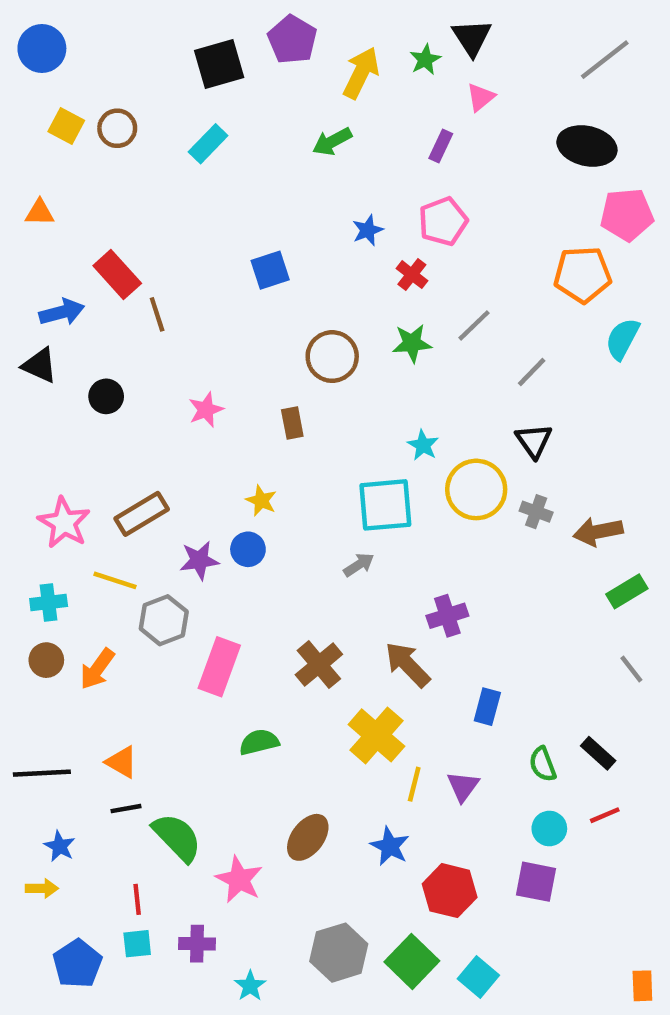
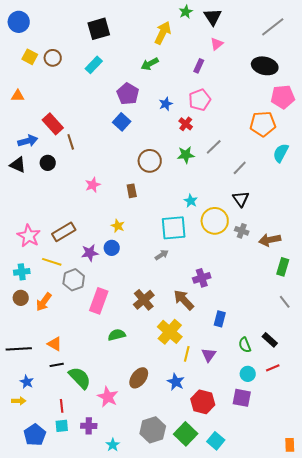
purple pentagon: (292, 40) -> (128, 94), moved
green star: (425, 60) -> (186, 12), moved
blue square: (270, 270) -> (122, 122), turned -30
black circle: (106, 396) -> (48, 163), moved
green rectangle: (627, 591) -> (283, 267), turned -42

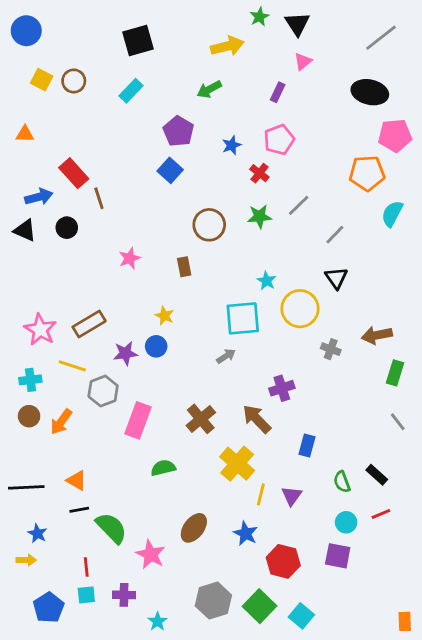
yellow arrow: (163, 33) -> (227, 46), turned 50
gray cross: (242, 231) -> (331, 349), moved

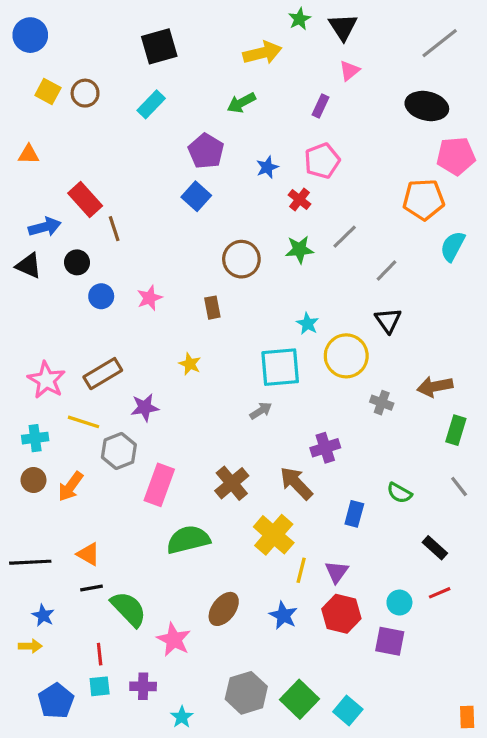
blue circle: (156, 346) -> (101, 296), moved
green semicircle: (163, 468) -> (188, 540), size x1.5
green semicircle: (342, 482) -> (399, 493), moved, turned -40
red hexagon: (283, 561) -> (341, 614), moved

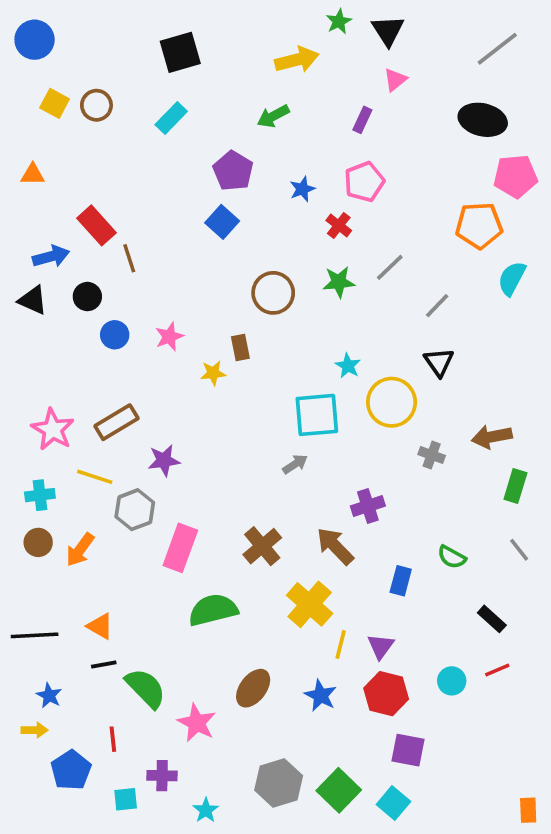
yellow star: (190, 364) -> (213, 373), moved, turned -30
purple square: (390, 641) -> (408, 750), moved
cyan square: (100, 686) -> (126, 799), moved
blue pentagon: (56, 701) -> (71, 770), moved

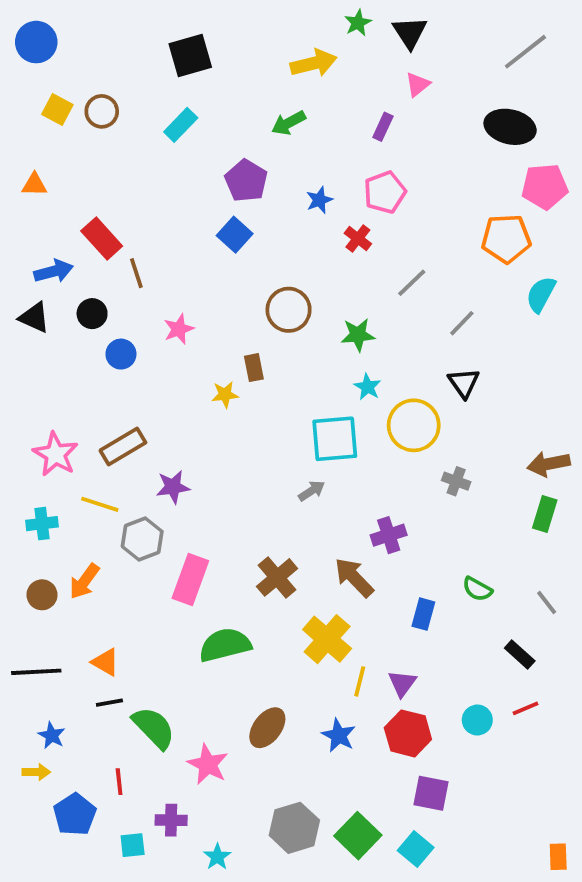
green star: (339, 282) -> (358, 335), moved
pink star: (169, 337) -> (179, 329), moved
brown arrow: (492, 437) -> (549, 464), moved
brown circle: (38, 542) -> (42, 595), moved
gray line: (519, 550) -> (547, 603), moved

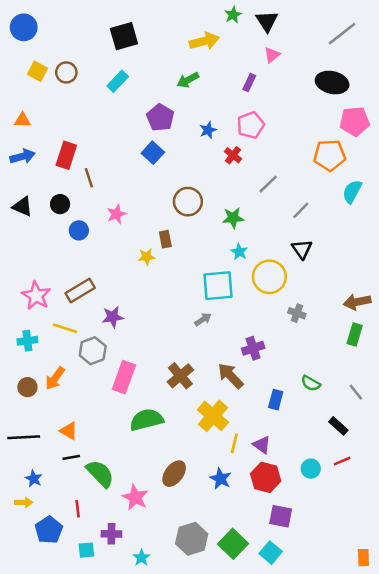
red rectangle: (102, 239) -> (66, 155), turned 60
blue arrow: (54, 271) -> (22, 156), moved
purple triangle: (402, 683) -> (262, 445), turned -30

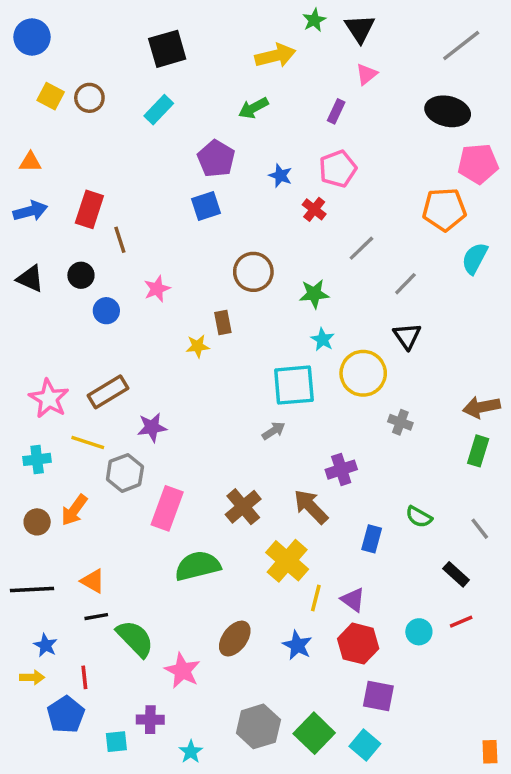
blue star: (208, 130) -> (280, 176), turned -30
blue square: (153, 153) -> (206, 206), turned 30
red line: (78, 509) -> (84, 677), moved

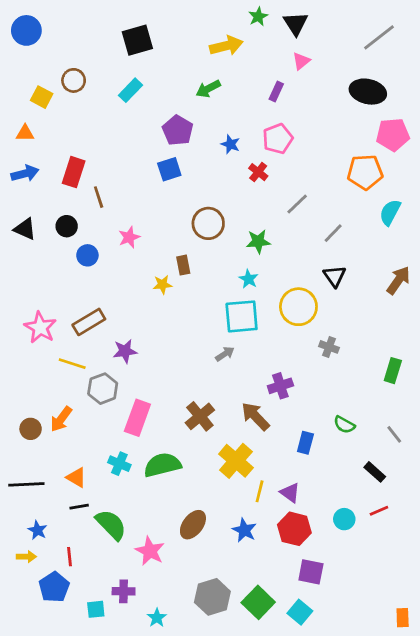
yellow square: (51, 96) -> (42, 97), moved
cyan star: (323, 339) -> (248, 279), moved
brown arrow: (481, 407) -> (398, 280), moved, turned 136
cyan cross: (37, 459) -> (119, 464), moved, turned 30

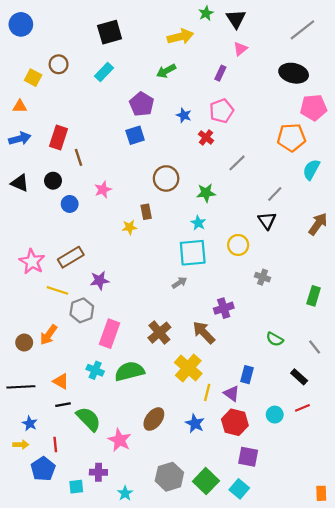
gray line: (333, 233) -> (275, 194), moved
yellow circle: (298, 307) -> (238, 245), size x0.7
blue rectangle: (305, 443) -> (247, 375), moved

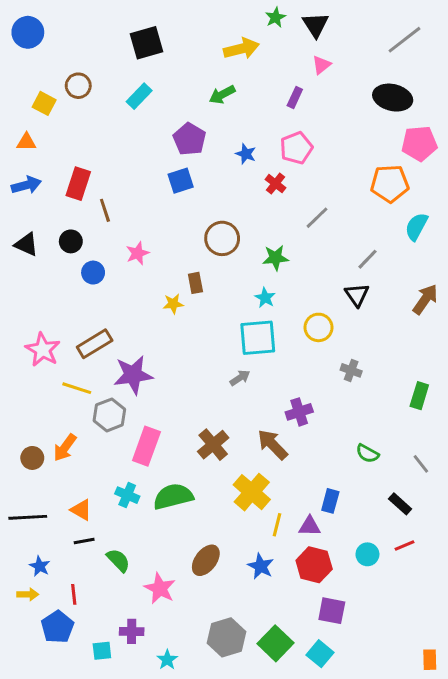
purple star: (100, 280) -> (133, 375), size x1.5
purple triangle: (231, 394) -> (310, 526), turned -35
green semicircle: (88, 419) -> (118, 560), size x0.7

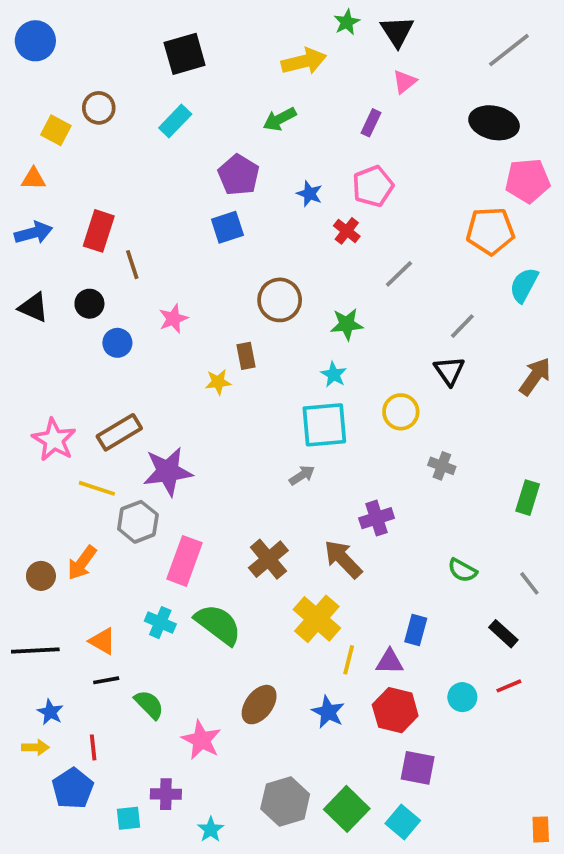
green semicircle: (173, 497) -> (218, 624), turned 51

